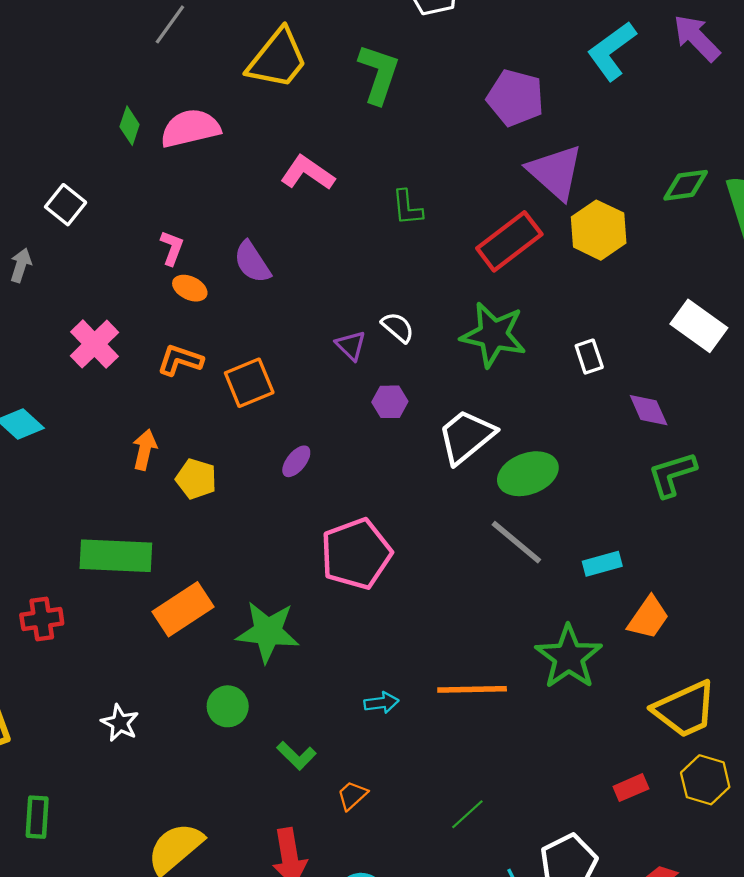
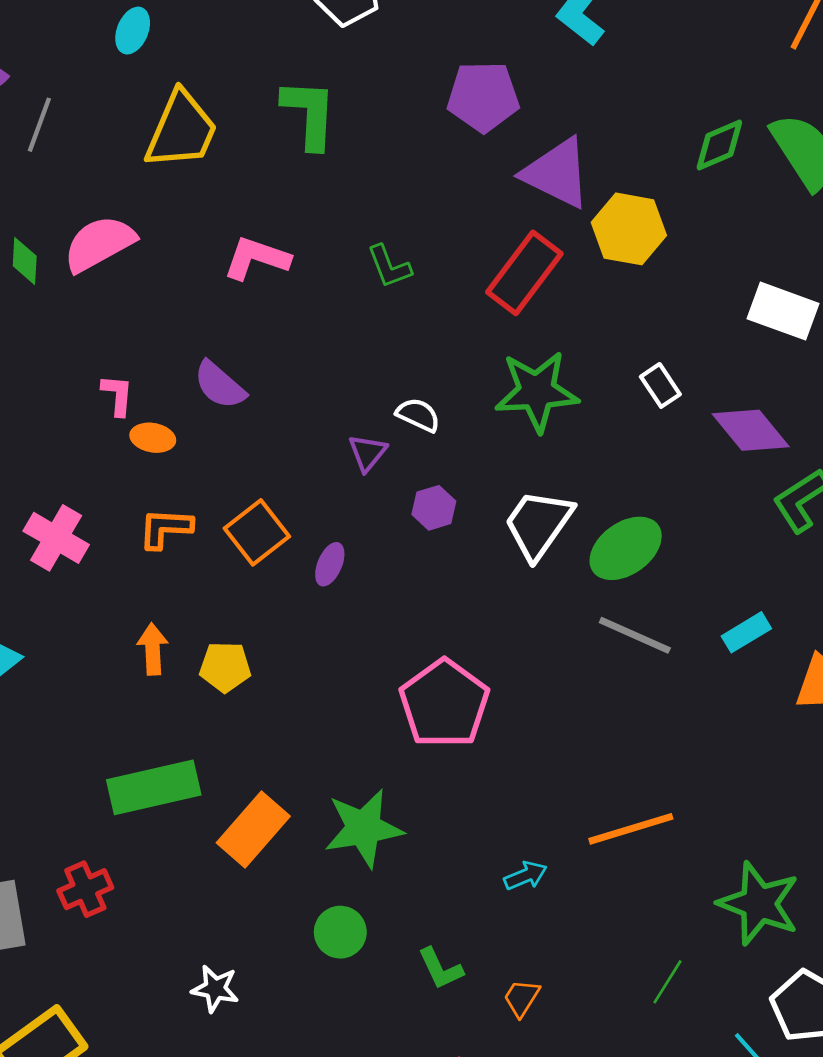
purple triangle: (351, 345) -> (367, 453), turned 40
purple diamond: (649, 410) -> (751, 430), size x1.4
purple ellipse: (296, 461) -> (330, 564), moved
green star: (569, 657) -> (759, 903), moved
green L-shape: (297, 756) -> (440, 969), turned 36

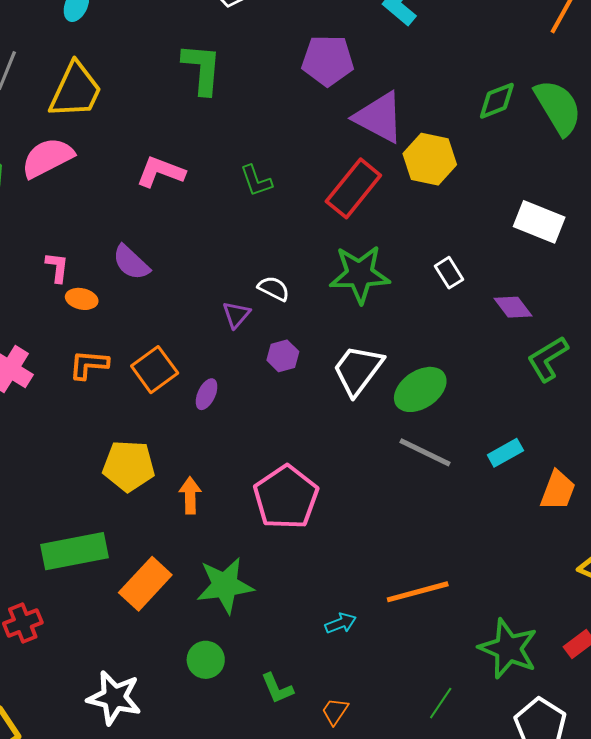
yellow trapezoid: (181, 130) -> (75, 90), moved
purple diamond: (751, 430) -> (513, 307), size x0.7
orange arrow: (153, 649) -> (190, 495), moved
yellow pentagon: (225, 667) -> (129, 466), size x1.4
white star: (215, 989) -> (114, 698), size x1.6

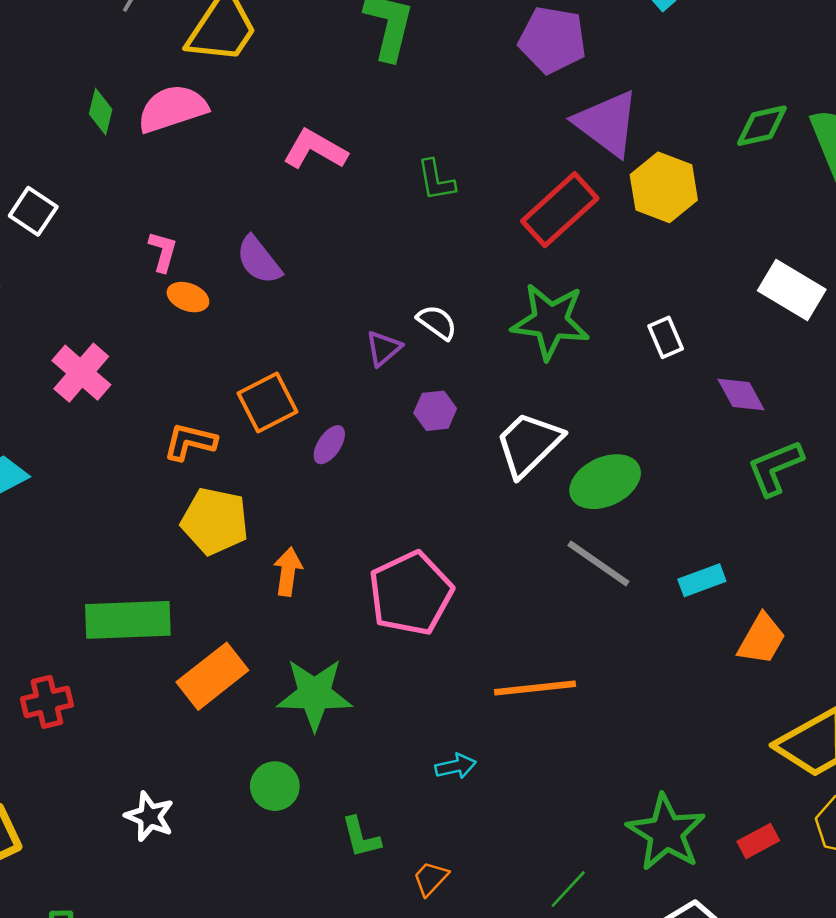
orange L-shape: (89, 365) -> (190, 442), moved
orange line: (418, 592) -> (535, 688), moved
white star: (114, 698) -> (150, 816), size x0.7

